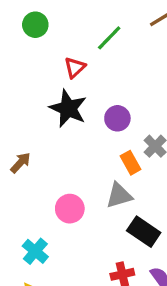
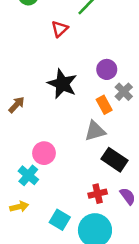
black star: (68, 108) -> (62, 84), moved
purple circle: (117, 118) -> (107, 69), moved
pink circle: (70, 209) -> (44, 153), moved

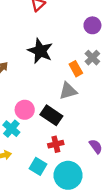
purple circle: (107, 69) -> (92, 25), moved
black rectangle: (115, 160) -> (51, 115), moved
red cross: (98, 194) -> (56, 144), moved

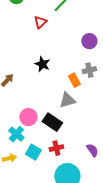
black star: (40, 51) -> (42, 64), size x0.7
gray cross: (92, 58) -> (89, 70), turned 32
cyan square: (38, 166) -> (33, 152), moved

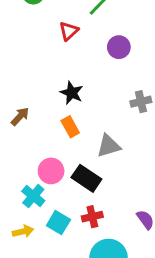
purple circle: (89, 41) -> (119, 47), moved
orange rectangle: (74, 80) -> (70, 127), moved

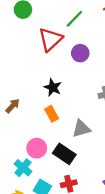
red triangle: (69, 31) -> (50, 39), size x1.6
purple circle: (119, 47) -> (80, 53), moved

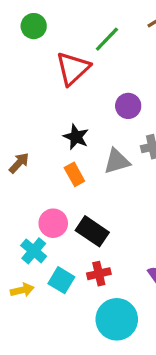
purple circle: (80, 53) -> (128, 106), moved
gray triangle: (81, 129) -> (117, 161), moved

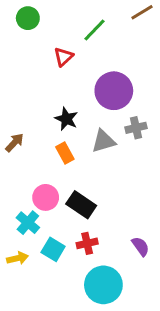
red triangle: (73, 68) -> (63, 57), size x0.6
purple circle: (128, 106) -> (114, 91), size x1.6

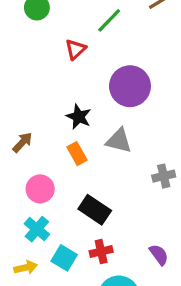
gray cross: (136, 128) -> (164, 176), moved
gray triangle: (103, 141) -> (119, 141), turned 30
pink circle: (46, 197) -> (40, 189), moved

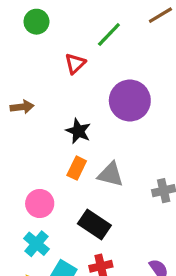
gray triangle: (119, 141) -> (111, 175), moved
brown arrow: (22, 142) -> (22, 107), moved, turned 40
orange rectangle: (77, 154) -> (77, 168), turned 55

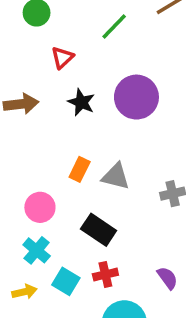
red triangle: (75, 63) -> (62, 57), moved
brown arrow: (22, 107) -> (21, 104), size x1.4
black star: (78, 131) -> (81, 102), moved

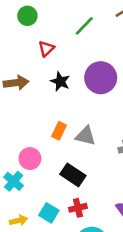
cyan cross: (37, 250) -> (14, 181), moved

